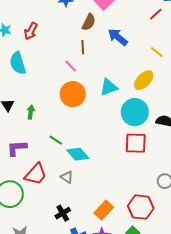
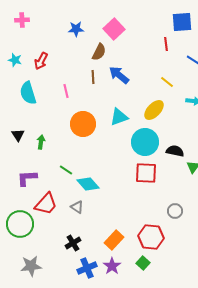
red line: (156, 14) -> (166, 44), turned -56
blue arrow: (118, 37) -> (119, 75), moved
pink line: (71, 66) -> (66, 91), moved, turned 32

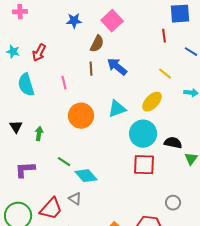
red trapezoid: (46, 204) -> (51, 209), moved

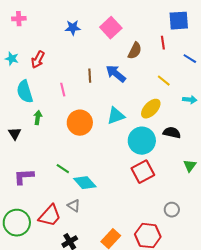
brown semicircle: (97, 44) -> (135, 51), moved
green arrow: (39, 134) -> (38, 118), moved
black semicircle: (173, 143) -> (172, 133), moved
red square: (144, 165) -> (143, 172), turned -30

